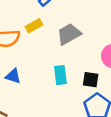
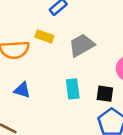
yellow rectangle: (34, 26) -> (44, 36), turned 49

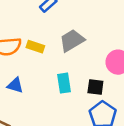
yellow rectangle: (44, 36) -> (35, 47), moved

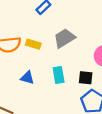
blue triangle: (15, 85) -> (27, 78), moved

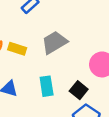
black square: (86, 78) -> (79, 90), turned 32

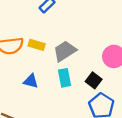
gray trapezoid: (54, 42) -> (65, 51), moved

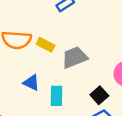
cyan rectangle: (64, 78) -> (56, 96), moved

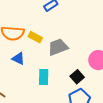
blue triangle: (31, 83) -> (18, 59), moved

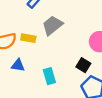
gray trapezoid: (58, 47) -> (52, 25), moved

